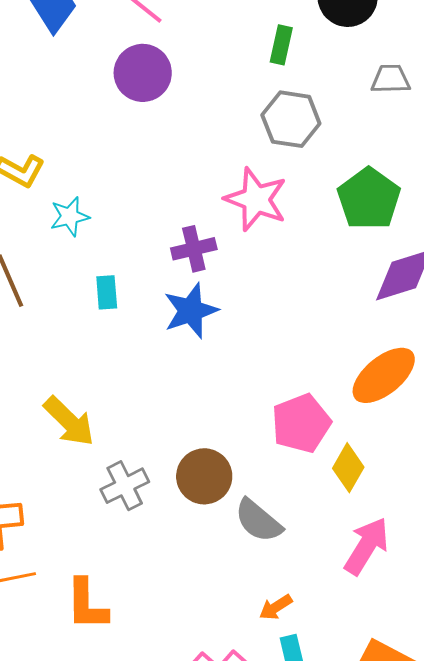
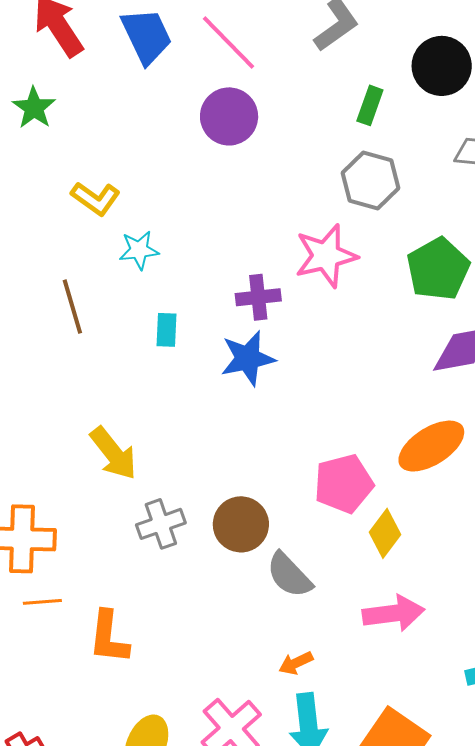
pink star: (256, 199) -> (326, 256), turned 30
pink arrow: (367, 546) -> (394, 613), turned 44

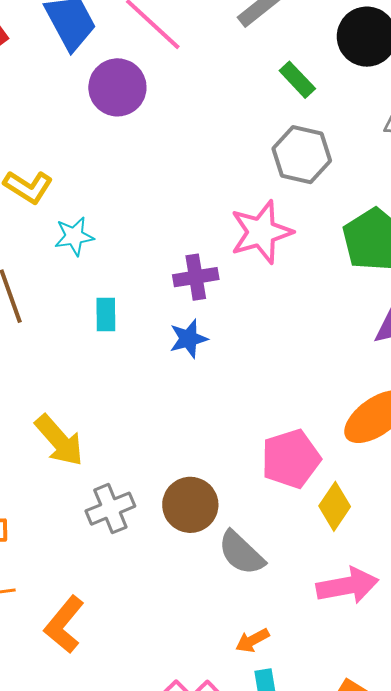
green rectangle: (370, 105) -> (297, 80), turned -60
purple circle: (229, 116) -> (117, 87), moved
blue star: (248, 358) -> (188, 339), size x0.7
orange L-shape: (109, 637) -> (64, 625), turned 36

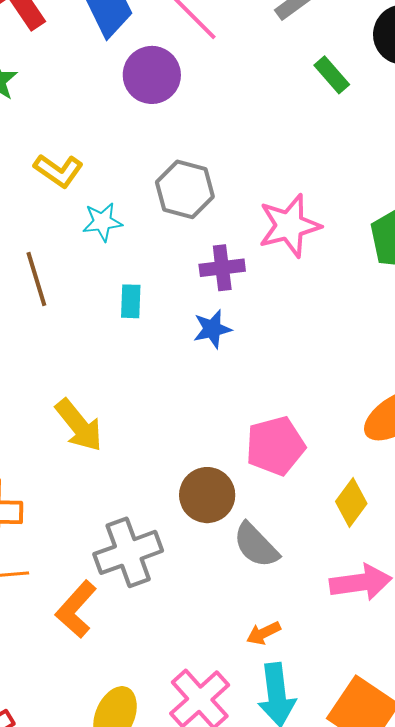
gray hexagon: (302, 155) -> (185, 189), moved
pink pentagon: (291, 459) -> (275, 446), moved
gray cross: (110, 509) -> (128, 552), moved, size x1.4

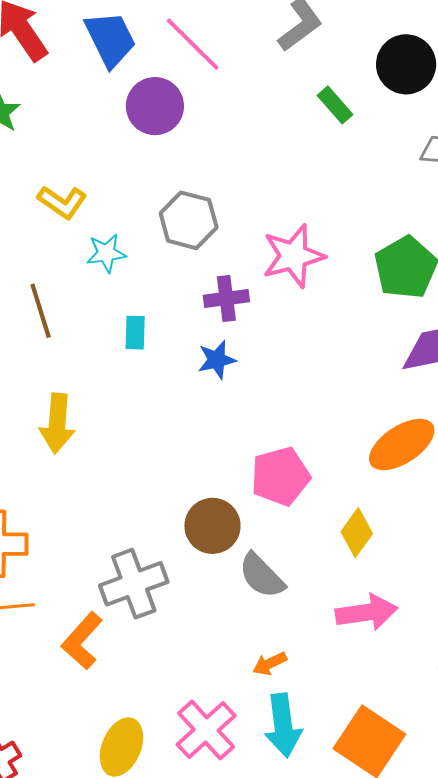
yellow arrow: (79, 425) -> (57, 423), moved, turned 44

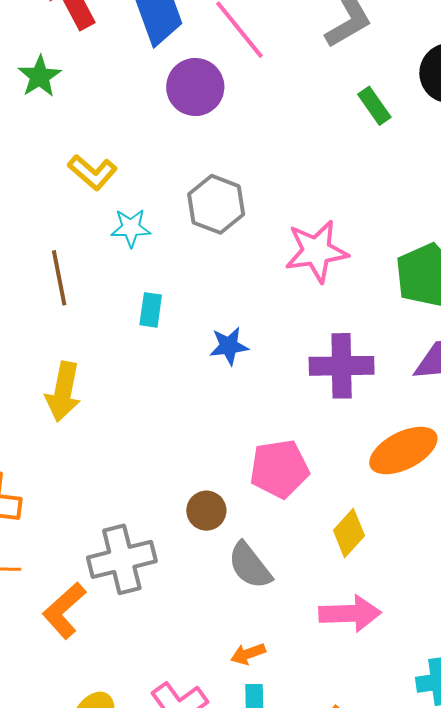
purple cross: (226, 298) -> (342, 366), moved, size x1.4
brown circle: (212, 526) -> (206, 511), size x0.7

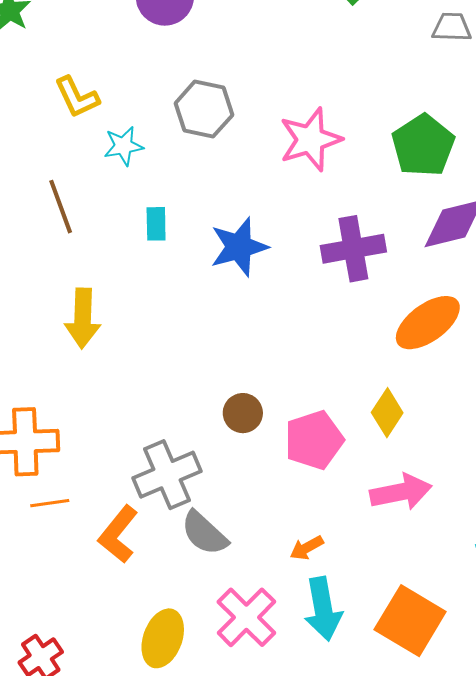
yellow L-shape: (92, 172) -> (77, 97), turned 33
blue star: (229, 346) -> (239, 247), size x1.5
pink pentagon: (279, 469) -> (314, 440), moved
gray semicircle: (250, 566) -> (204, 533), moved

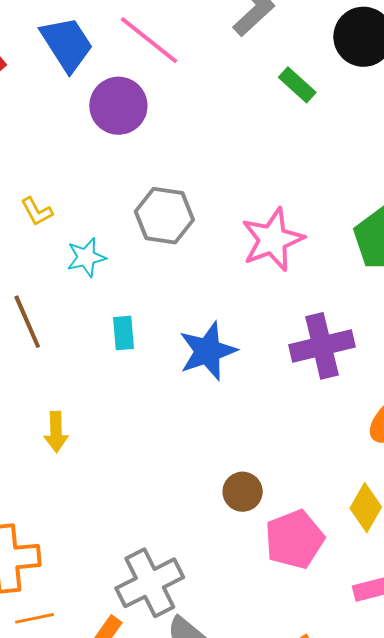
yellow L-shape: (77, 97) -> (37, 211), size x0.7
yellow arrow: (83, 318) -> (56, 432), size x0.7
brown circle: (243, 413) -> (243, 492), moved

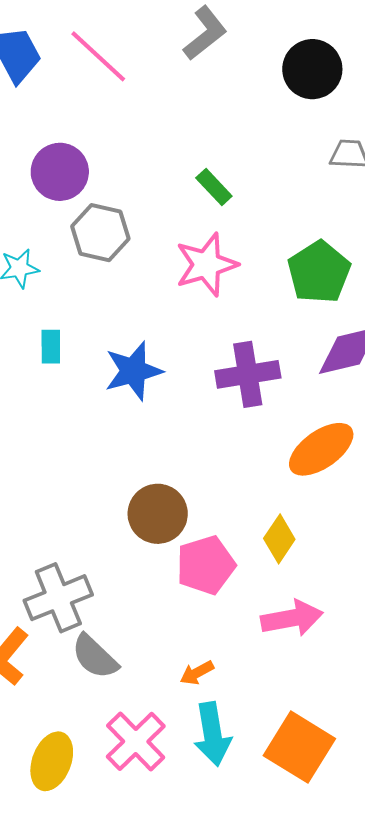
green rectangle: (297, 85) -> (214, 187), moved
purple circle: (118, 106) -> (60, 172), moved
brown circle: (243, 492) -> (158, 514), size x1.5

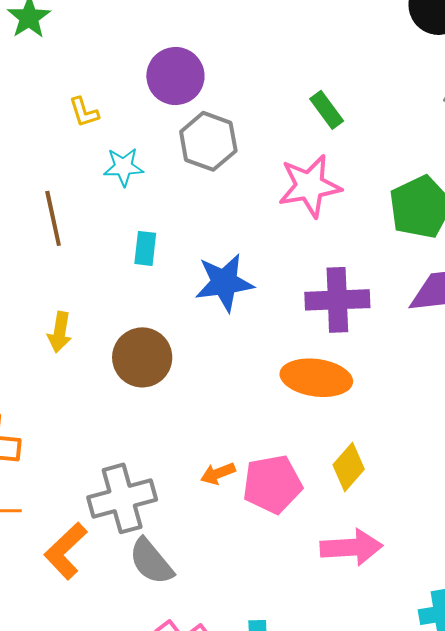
orange ellipse: (321, 449) -> (316, 378), moved, turned 36
brown circle: (158, 514) -> (142, 357), moved
orange arrow: (197, 673) -> (218, 474), moved

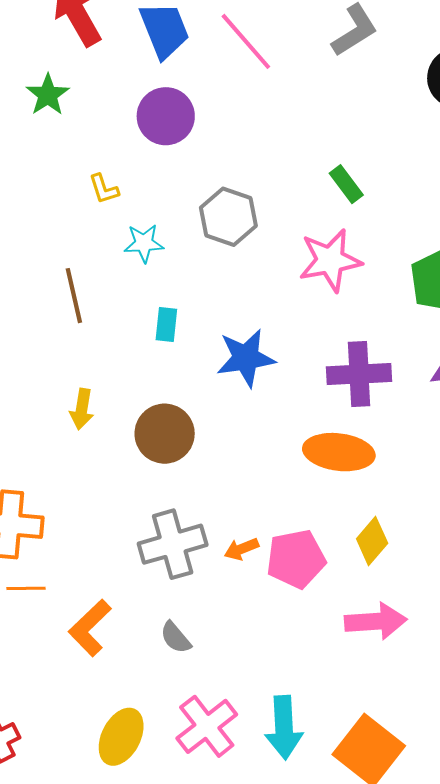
purple circle: (175, 76) -> (166, 116), moved
gray cross: (122, 498) -> (173, 544), moved
gray semicircle: (151, 561) -> (176, 638), size x0.7

